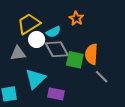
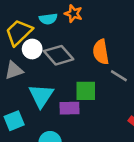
cyan semicircle: (53, 32) -> (48, 19), moved, turned 32
green square: (75, 60) -> (86, 91), moved

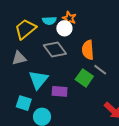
white circle: (32, 49) -> (64, 28), moved
green square: (86, 91) -> (84, 78), moved, turned 30
cyan square: (14, 121) -> (24, 103), moved, turned 35

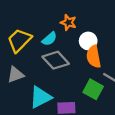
cyan semicircle: (49, 21) -> (49, 39), moved, turned -32
white circle: (64, 28) -> (88, 41), moved
cyan triangle: (38, 80) -> (40, 97), turned 30

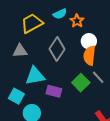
cyan semicircle: (49, 39) -> (60, 14), moved
gray diamond: (56, 60) -> (57, 49), turned 60

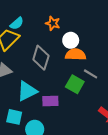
cyan semicircle: (60, 14) -> (17, 23), moved
orange semicircle: (89, 56) -> (76, 55), turned 102

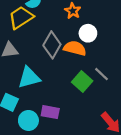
orange semicircle: (76, 55) -> (75, 48), moved
purple rectangle: (50, 101) -> (50, 112), moved

